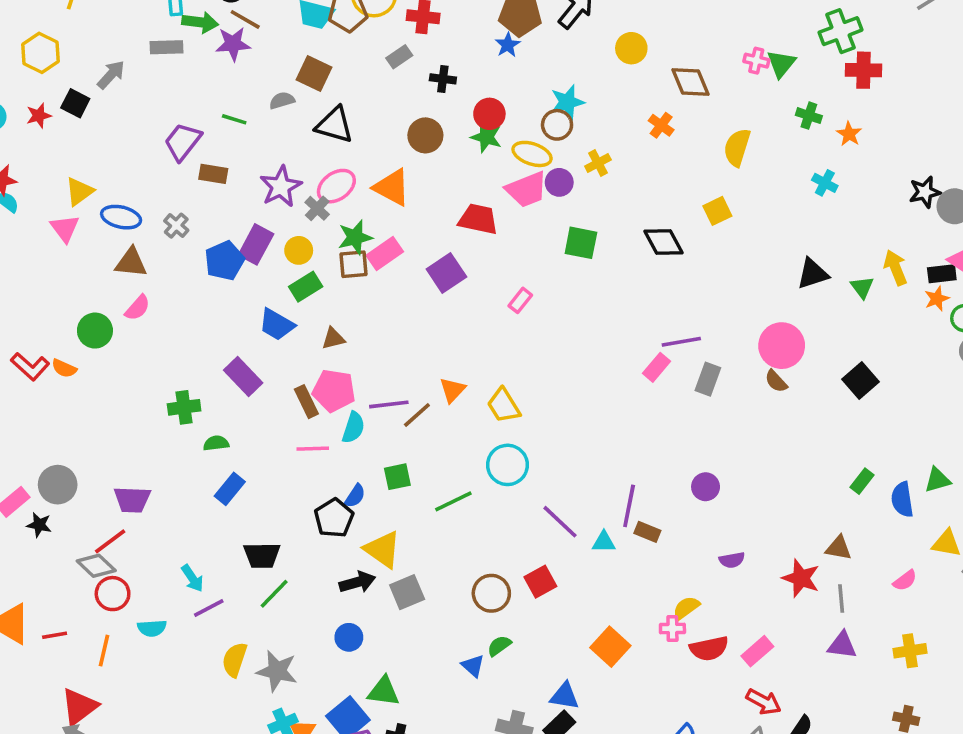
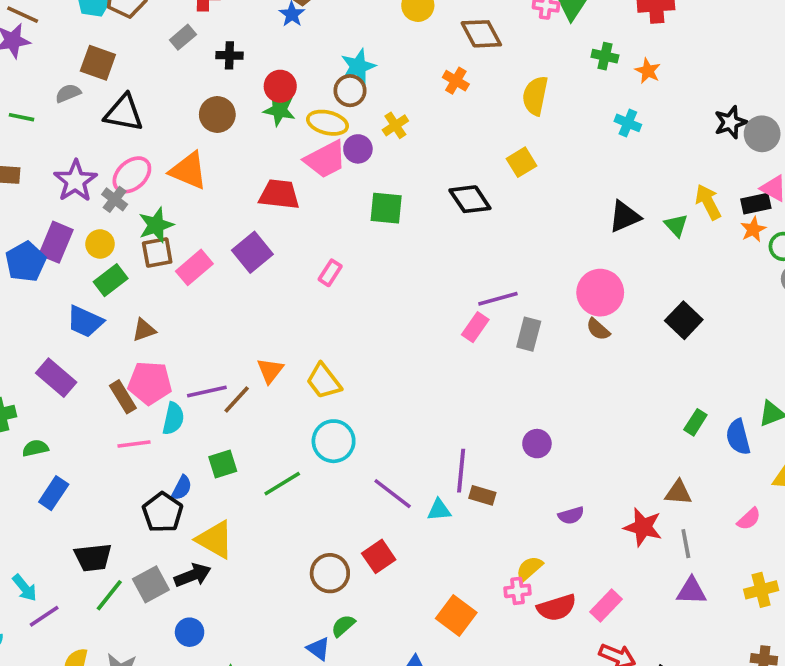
pink rectangle: (385, 253) -> (194, 267), moved
gray square: (407, 592) -> (151, 584), moved

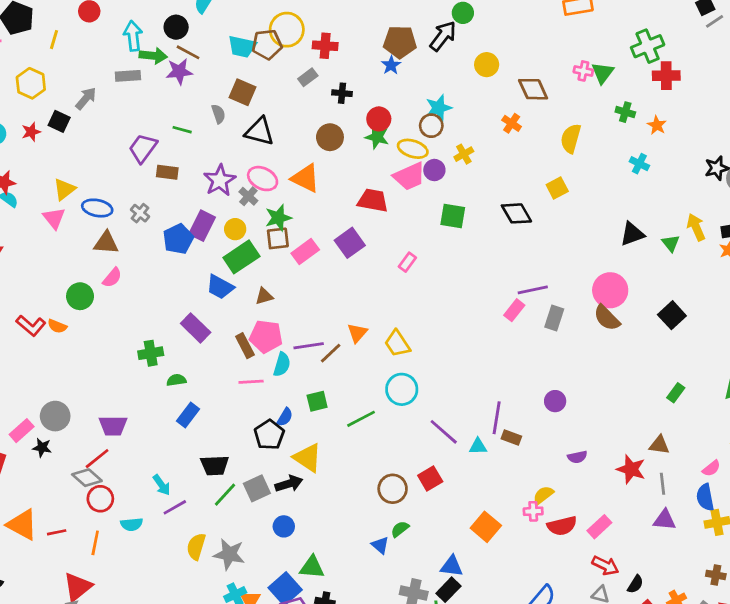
gray semicircle: (68, 93) -> (218, 114), turned 90
pink ellipse: (132, 175) -> (263, 179), turned 64
green rectangle: (111, 280) -> (241, 257), size x1.4
brown semicircle: (598, 329) -> (607, 318), size x1.5
blue semicircle: (738, 437) -> (705, 497), moved

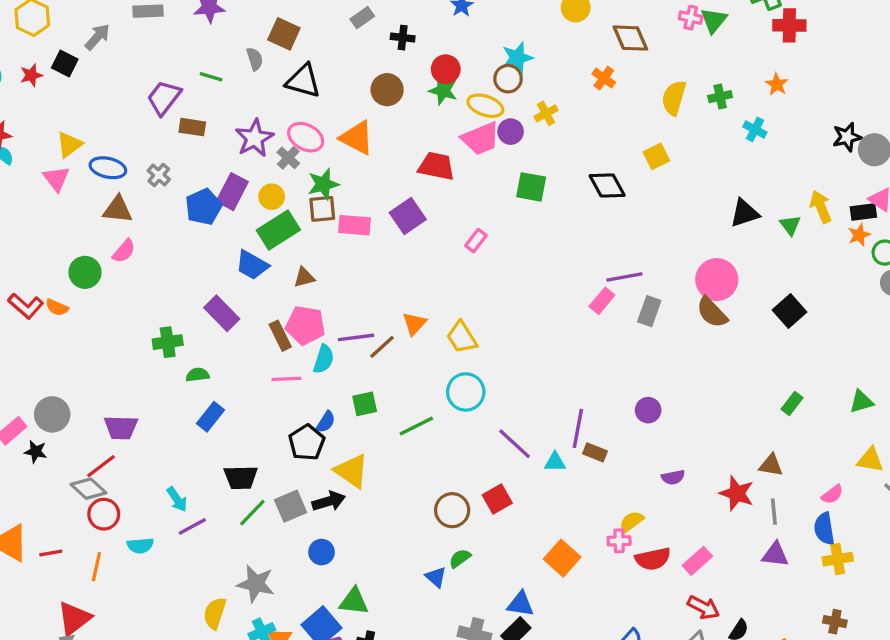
green cross: (625, 112) -> (720, 97), moved, turned -30
pink rectangle: (305, 251) -> (354, 225), turned 40
yellow semicircle: (196, 547) -> (215, 613), moved

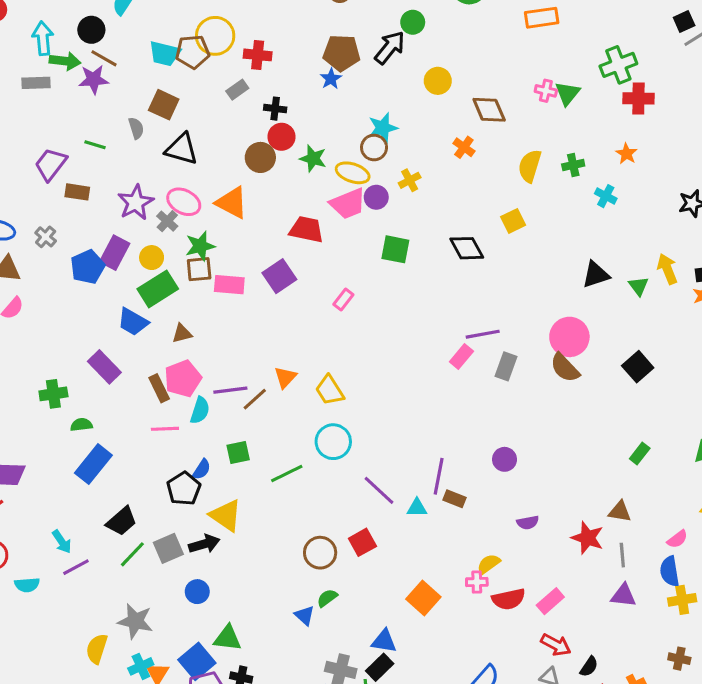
red circle: (446, 69) -> (282, 137), moved
pink pentagon: (305, 325) -> (183, 378), turned -30
blue rectangle: (210, 417) -> (93, 464), size x1.4
black trapezoid: (241, 477) -> (122, 521), turned -40

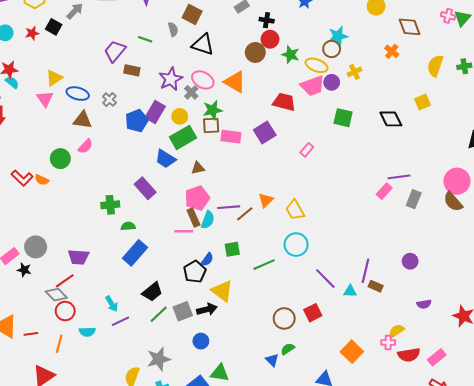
brown rectangle: (159, 388) -> (193, 218), moved
gray star: (135, 621) -> (159, 359), turned -30

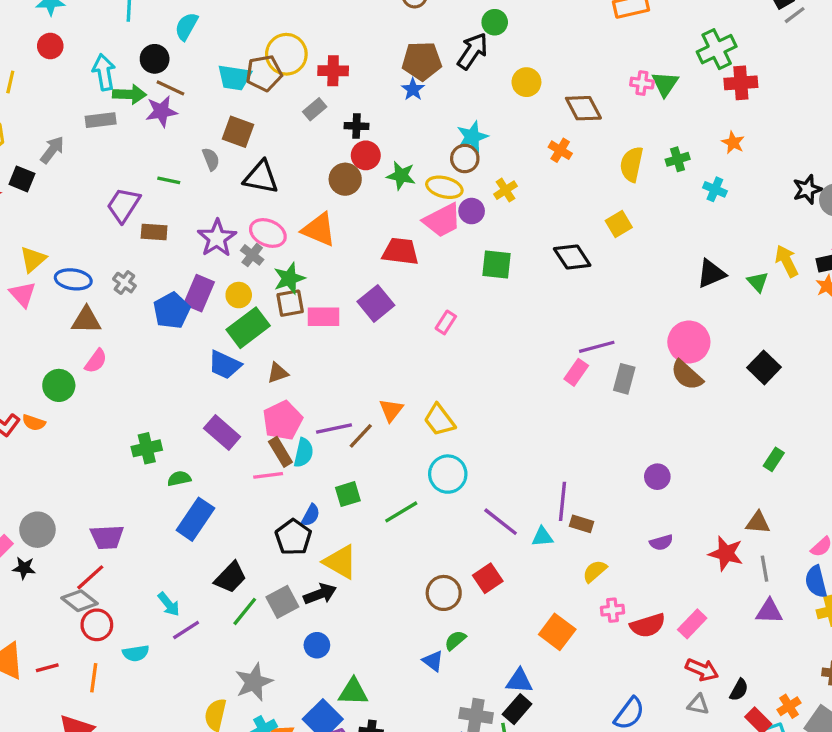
purple rectangle: (145, 188) -> (222, 432), moved
purple circle: (410, 261) -> (657, 477), moved
yellow semicircle: (397, 331) -> (595, 571), moved

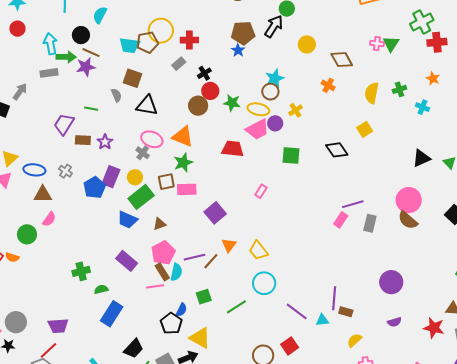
black cross: (356, 126) -> (204, 73), turned -32
purple star: (217, 238) -> (105, 142), moved, size x0.7
green star: (289, 278) -> (183, 163), moved
purple square: (376, 303) -> (215, 213), moved
purple circle: (657, 477) -> (391, 282), size x1.5

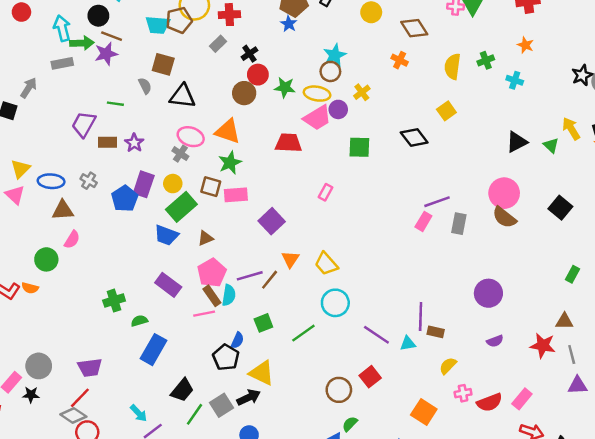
brown square: (166, 182) -> (211, 187), turned 30

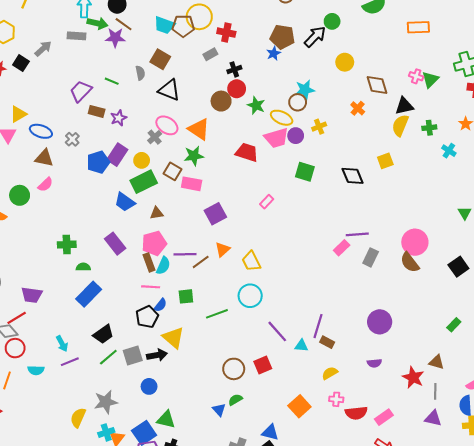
black triangle: (517, 142) -> (404, 106), moved
pink line: (204, 314) -> (151, 287), moved

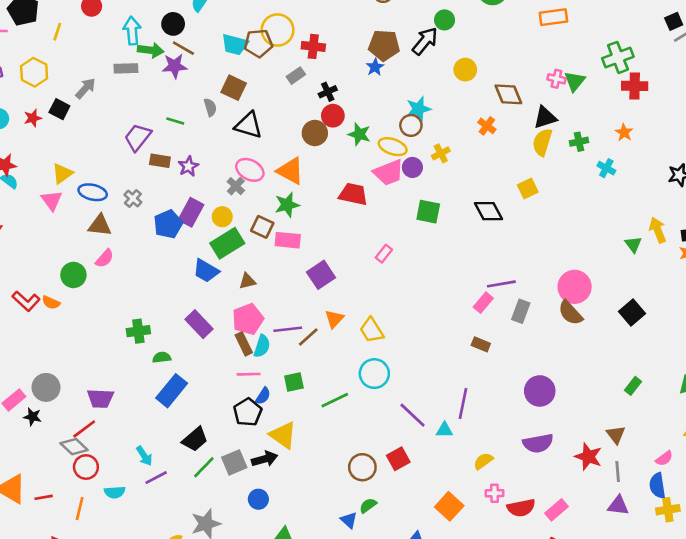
brown rectangle: (327, 342) -> (481, 344), moved
brown triangle: (437, 362) -> (616, 435), turned 42
purple semicircle: (374, 363) -> (538, 443), size x1.6

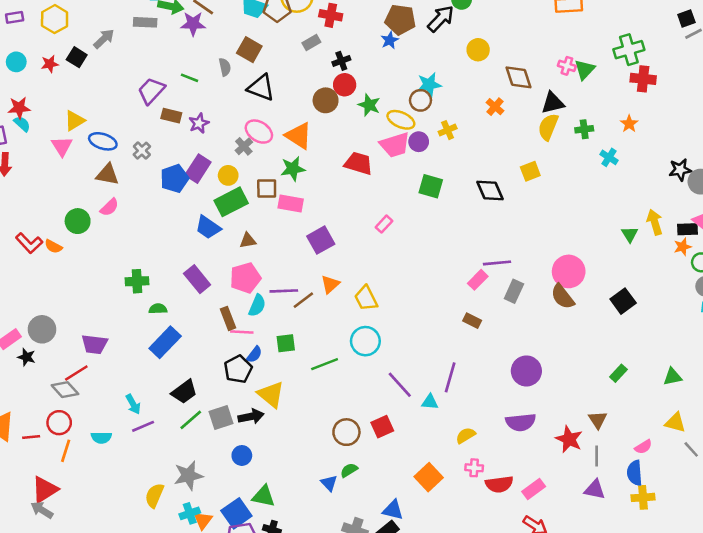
brown square: (262, 227) -> (267, 188), turned -30
brown rectangle: (244, 344) -> (228, 318), moved
red circle: (86, 467) -> (59, 423), moved

